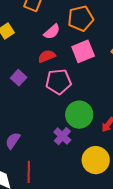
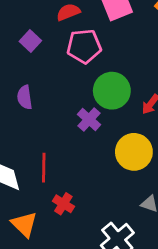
purple semicircle: (13, 141) -> (25, 97), moved, turned -42

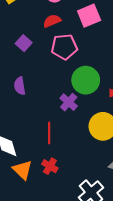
red line: (44, 168) -> (49, 133), moved
orange triangle: (24, 224) -> (22, 170), moved

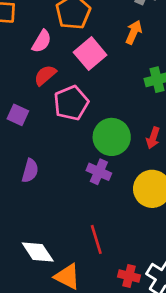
purple semicircle: (20, 86) -> (30, 171), turned -138
red line: (49, 133) -> (96, 239), moved
red cross: (50, 166) -> (129, 276), moved

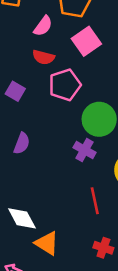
red semicircle: (45, 75) -> (43, 57), turned -130
red line: (96, 239) -> (95, 201), moved

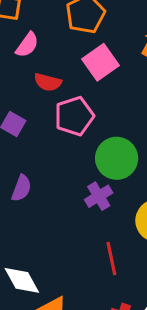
pink semicircle: (43, 26) -> (27, 45), moved
purple cross: (85, 150) -> (99, 196), turned 30

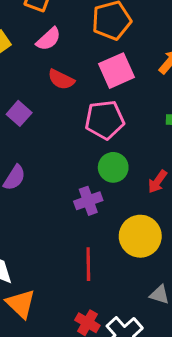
pink pentagon: (74, 116) -> (105, 120), moved
green circle: (117, 158) -> (113, 167), size x0.7

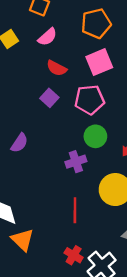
purple square: (19, 113) -> (49, 98), moved

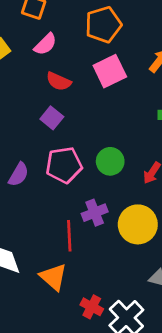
pink pentagon: (90, 100) -> (64, 165), moved
purple cross: (76, 162) -> (95, 213), moved
red line: (75, 210) -> (69, 236), moved
orange triangle: (23, 240) -> (53, 277), moved

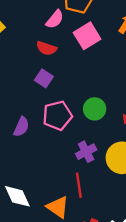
pink semicircle: (45, 44) -> (55, 19), moved
red line: (69, 236) -> (79, 185), moved

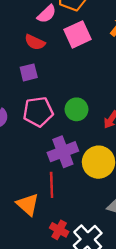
purple square: (44, 78) -> (29, 72), turned 36
purple cross: (86, 152) -> (63, 152), size x1.4

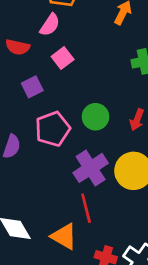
pink semicircle: (47, 14) -> (50, 25), moved
pink square: (77, 34) -> (63, 58), moved, size x0.7
red semicircle: (35, 42) -> (18, 47), moved

